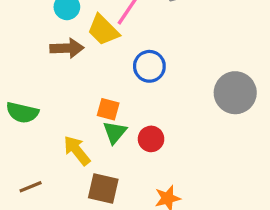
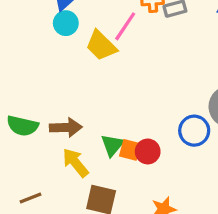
brown arrow: (67, 48) -> (66, 127), moved
blue circle: (149, 66) -> (194, 131), moved
orange square: (108, 109) -> (130, 150), moved

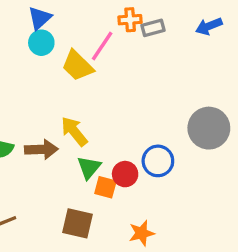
blue circle: (194, 131) -> (158, 161), moved
orange square: (130, 150) -> (105, 187), moved
yellow arrow: (75, 163) -> (74, 131), moved

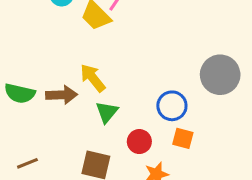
red circle: (125, 174) -> (139, 142), moved
orange square: (105, 187) -> (183, 138), moved

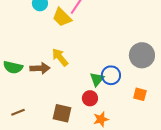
green triangle: (107, 112) -> (97, 79), moved
orange square: (183, 138) -> (140, 94), moved

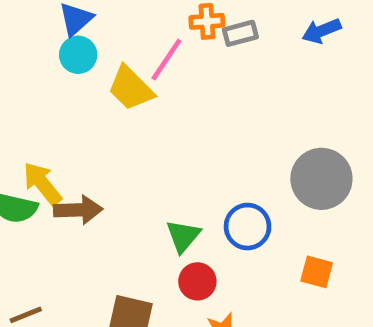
yellow arrow: (60, 57) -> (42, 184), moved
green triangle: (97, 79) -> (183, 236), moved

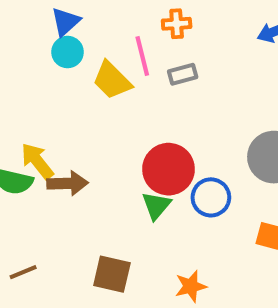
gray rectangle: (240, 33) -> (183, 74), moved
pink line: (166, 60) -> (142, 56), turned -48
red circle: (197, 281) -> (168, 169), moved, size x1.6

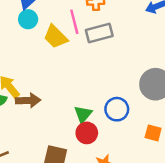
gray rectangle: (183, 74) -> (99, 33), size x1.5
red circle: (168, 169) -> (87, 133), moved, size x0.7

